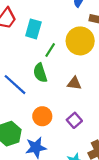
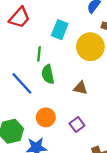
cyan rectangle: (33, 29) -> (60, 30), moved
green line: (50, 50) -> (39, 54), moved, turned -32

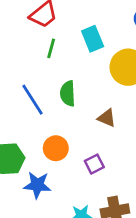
cyan rectangle: (60, 30) -> (93, 39), turned -54
green line: (39, 54) -> (51, 48), moved

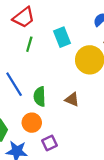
green semicircle: (68, 93) -> (40, 96), moved
purple square: (94, 164) -> (50, 143), moved

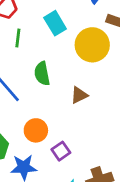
green semicircle: (40, 96) -> (42, 74), moved
brown triangle: (72, 99) -> (79, 95), turned -40

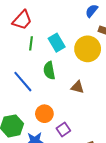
cyan rectangle: (55, 23) -> (57, 43), moved
brown triangle: (79, 95) -> (77, 87), turned 40

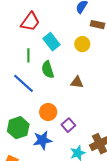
red trapezoid: (22, 20) -> (30, 22), moved
green line: (31, 43) -> (28, 55), moved
yellow circle: (88, 49) -> (82, 44), size x0.6

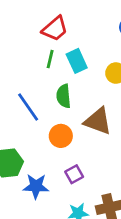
green line: (28, 55) -> (50, 59), moved
brown triangle: (77, 82) -> (98, 121), size x1.6
orange circle: (48, 112) -> (61, 136), moved

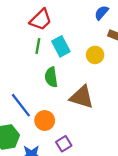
blue line: (28, 107) -> (21, 105), moved
orange circle: (61, 136) -> (45, 121), moved

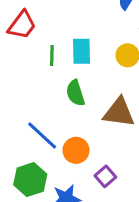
red trapezoid: (41, 20) -> (22, 25), moved
cyan rectangle: (61, 46) -> (82, 51), turned 36

